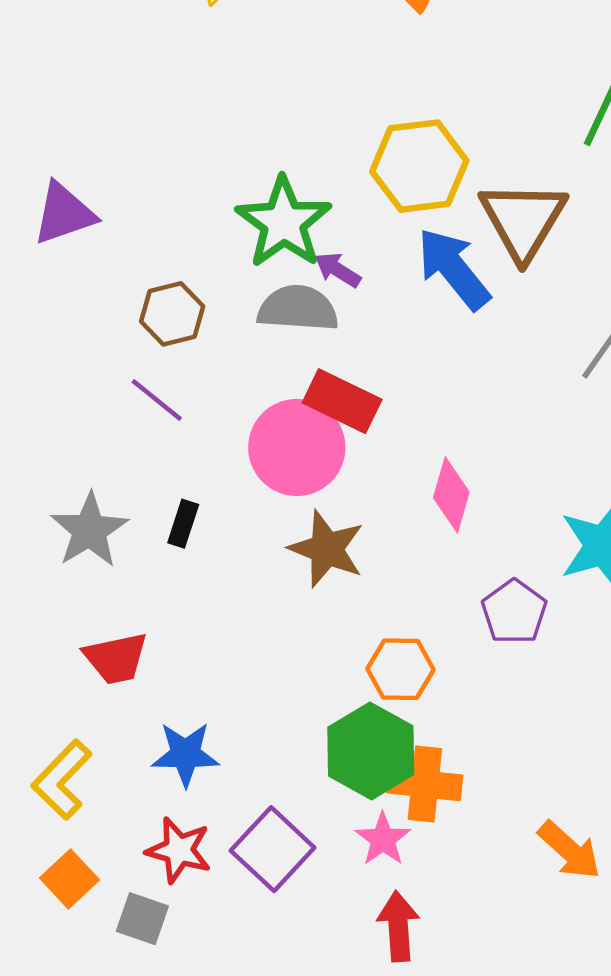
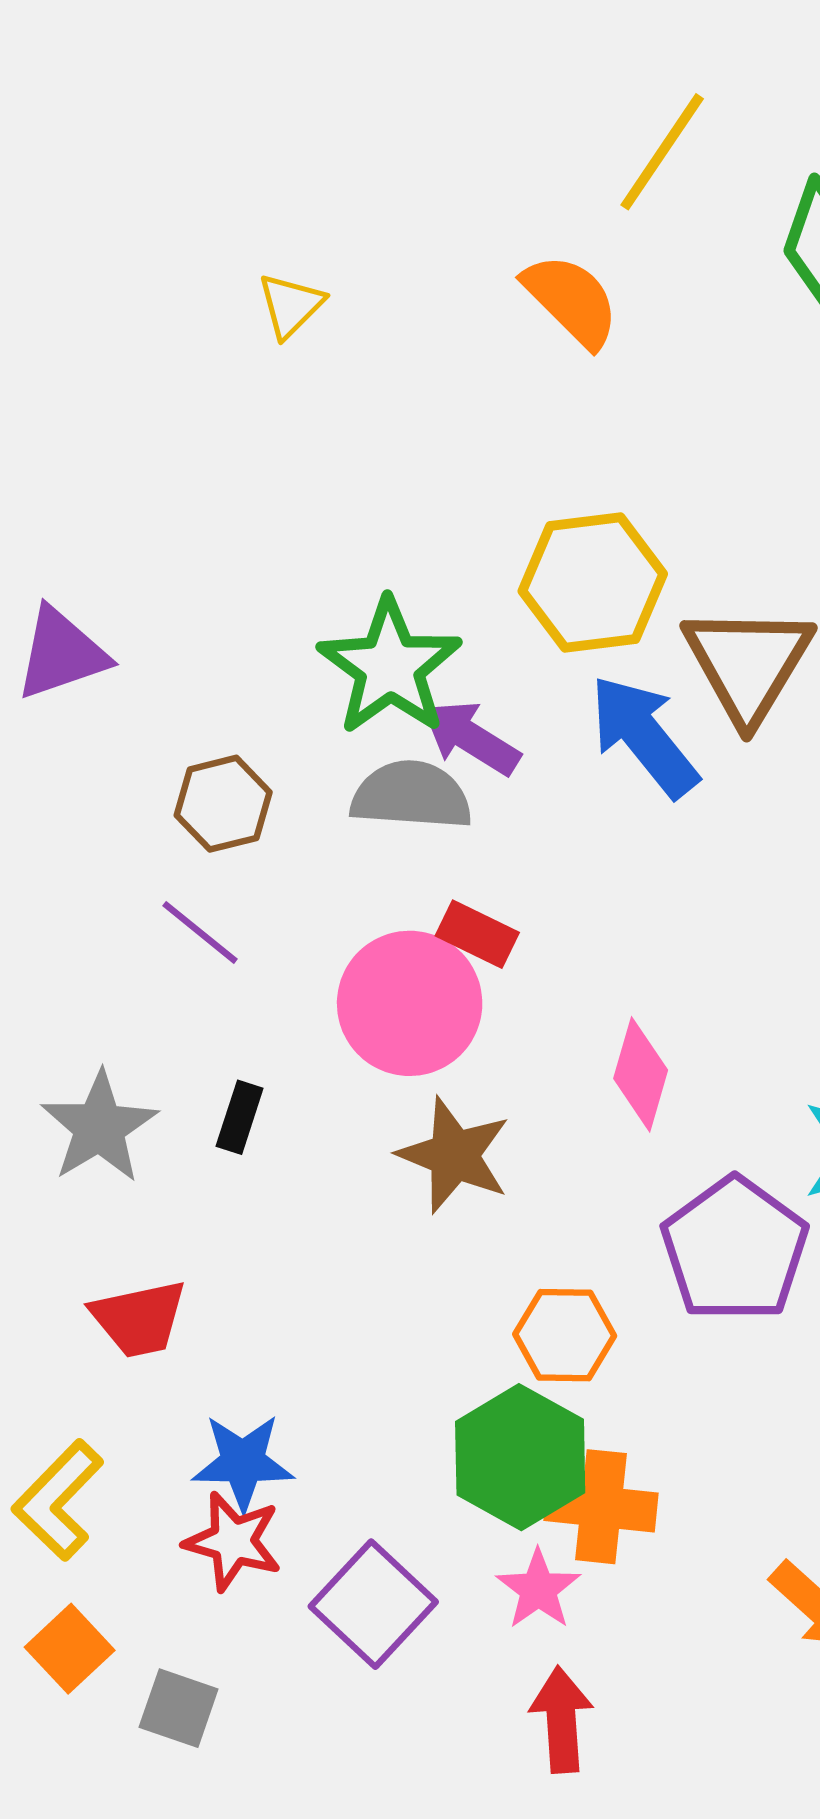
purple arrow: (338, 270) -> (471, 738), size x1.4
red rectangle: (342, 401) -> (477, 934), size x0.7
purple pentagon: (514, 612) -> (735, 1249), size x1.5
red star: (179, 850) -> (233, 1541), moved

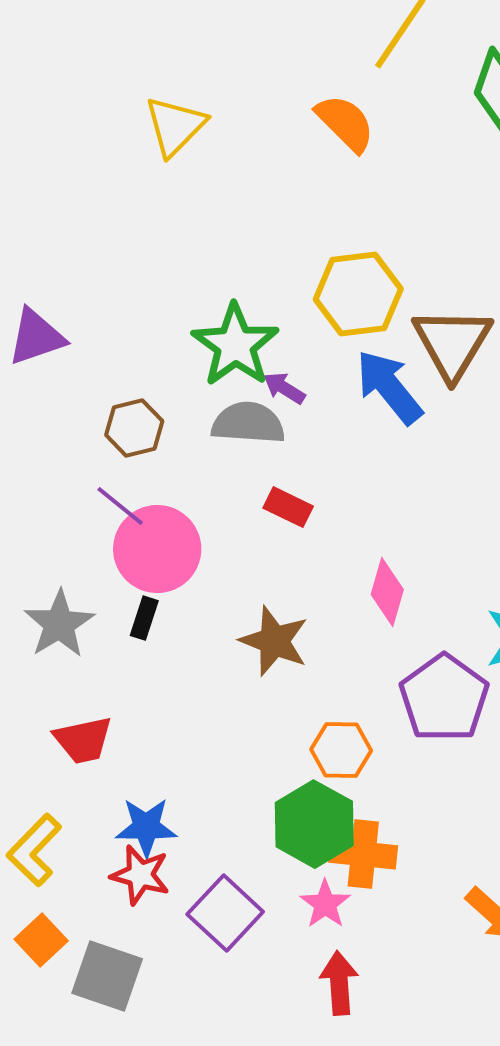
yellow triangle: (291, 305) -> (175, 126), size x1.5
purple arrow: (471, 738) -> (284, 388), size x0.7
pink circle: (410, 1003) -> (157, 549), moved
gray square: (179, 1708) -> (107, 976), size x1.5

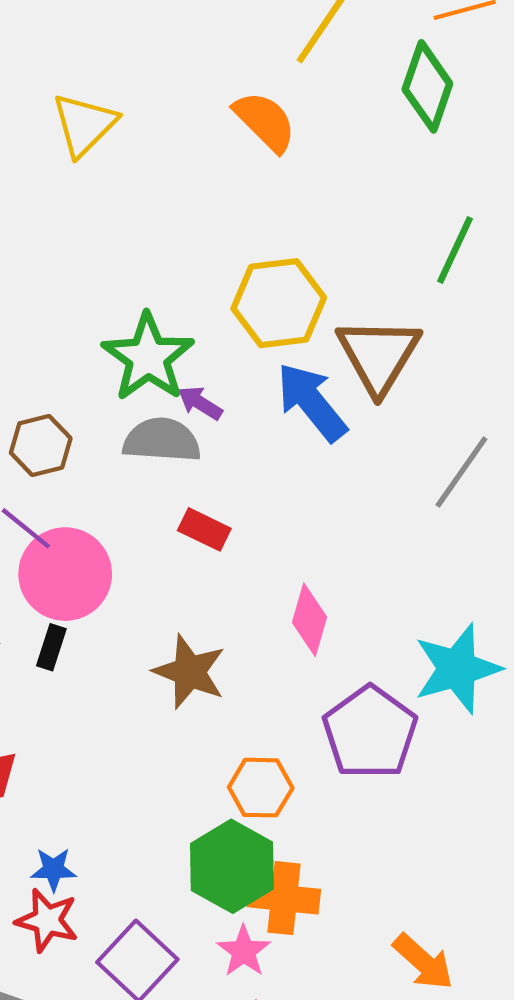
blue star: (146, 827) -> (53, 869), size x0.7

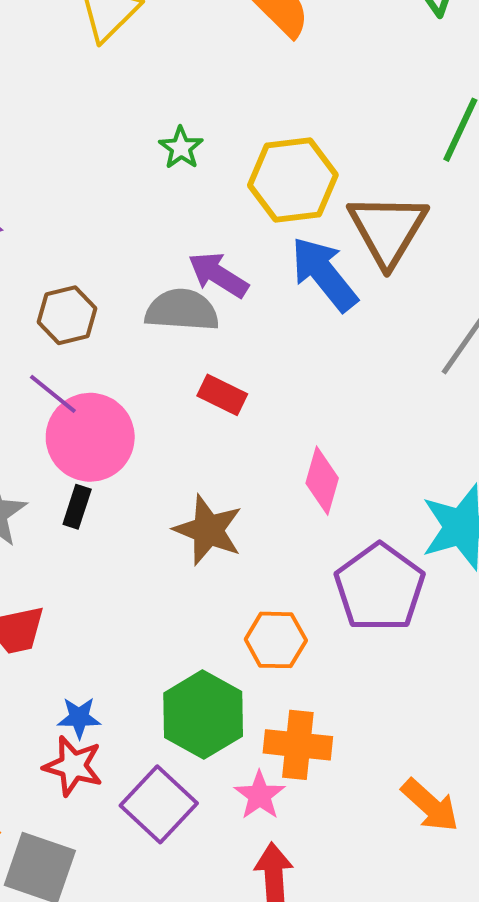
green star: (148, 357) -> (181, 148), moved, size x0.5
purple arrow: (200, 403) -> (218, 275), size x1.4
green hexagon: (232, 866) -> (203, 715), moved

